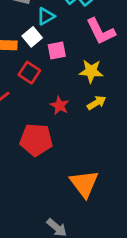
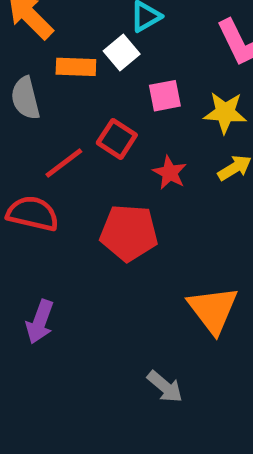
pink square: (57, 51) -> (165, 96), moved
red square: (29, 73) -> (117, 139), moved

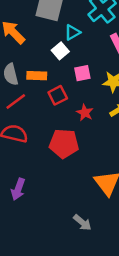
orange rectangle: (76, 67) -> (37, 76), moved
red square: (117, 139) -> (58, 95), turned 30
red line: (64, 163) -> (16, 102), moved

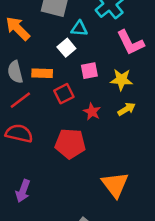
cyan triangle: (73, 32) -> (79, 28), turned 35

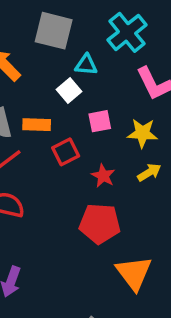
red pentagon: (70, 144) -> (100, 224), moved

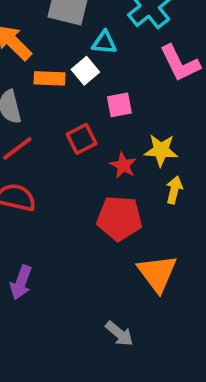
orange rectangle: (37, 125) -> (49, 78), moved
yellow star: (142, 133) -> (161, 150), moved
yellow arrow: (149, 172) -> (174, 190), moved, turned -45

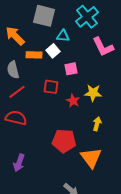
red square: (82, 139) -> (51, 87), turned 35
yellow arrow: (174, 190) -> (97, 124), moved
red pentagon: (119, 218) -> (64, 141), moved

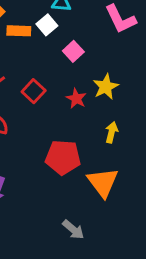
pink square: (71, 69) -> (73, 51), turned -32
red square: (51, 87) -> (34, 91), moved, turned 35
yellow star: (93, 93) -> (106, 87), turned -30

